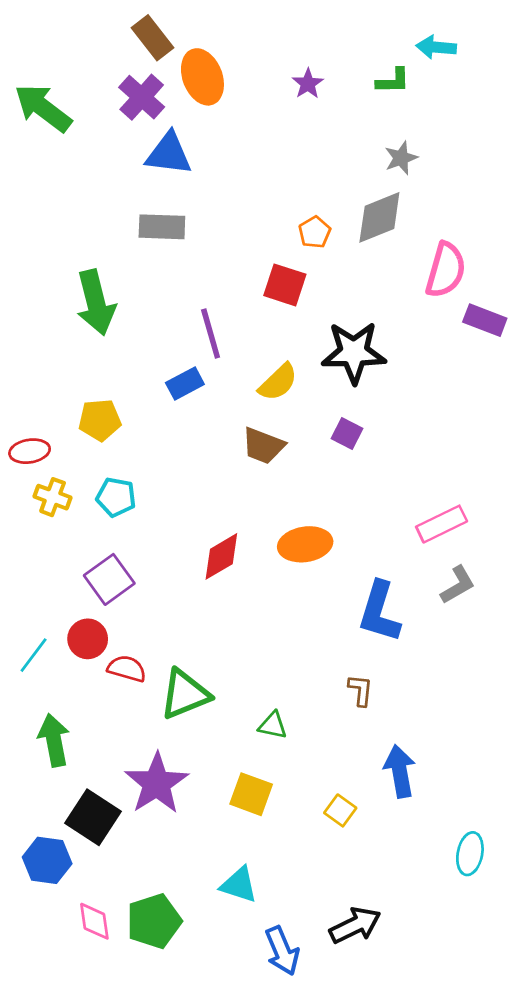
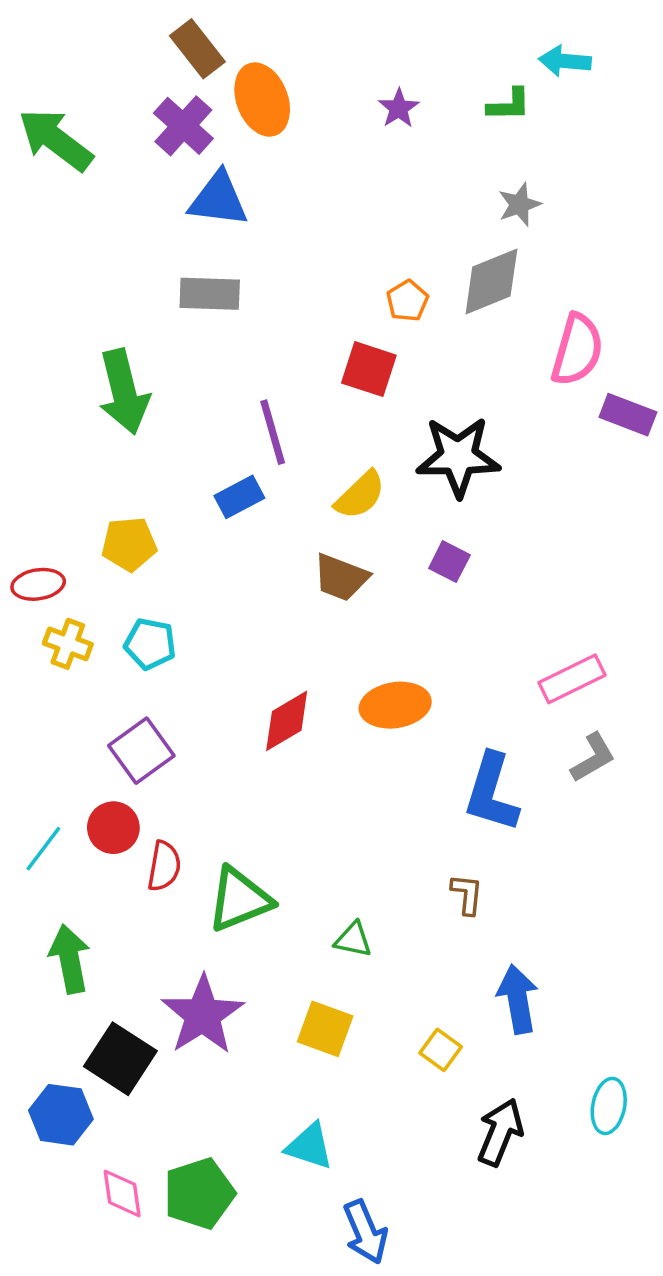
red semicircle: (127, 669) -> (164, 866), turned 84
black arrow: (355, 925) -> (500, 1132), moved, turned -42

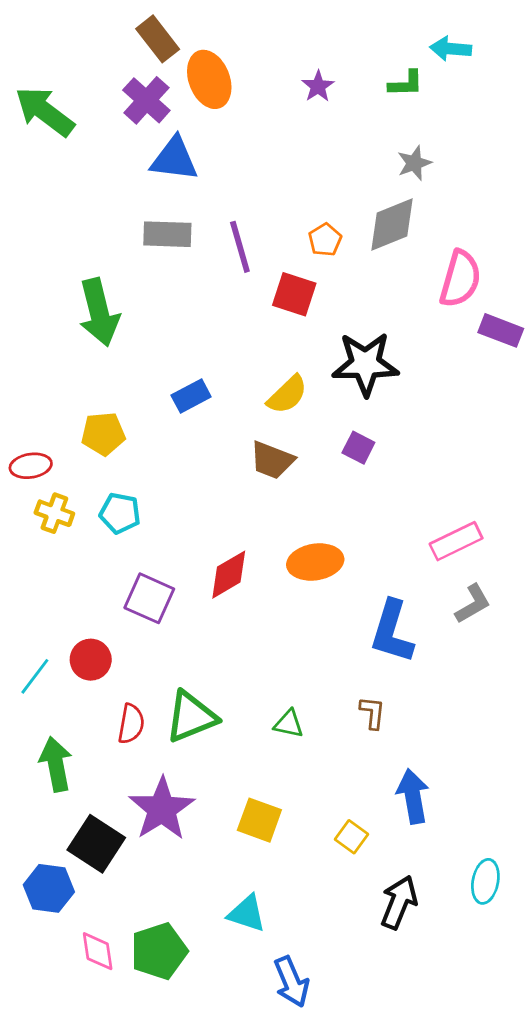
purple line: (273, 432) -> (240, 247), moved
purple square: (141, 751) -> (149, 598), moved, turned -30
red semicircle: (164, 866) -> (131, 724), moved
green triangle: (353, 940) -> (289, 724), moved

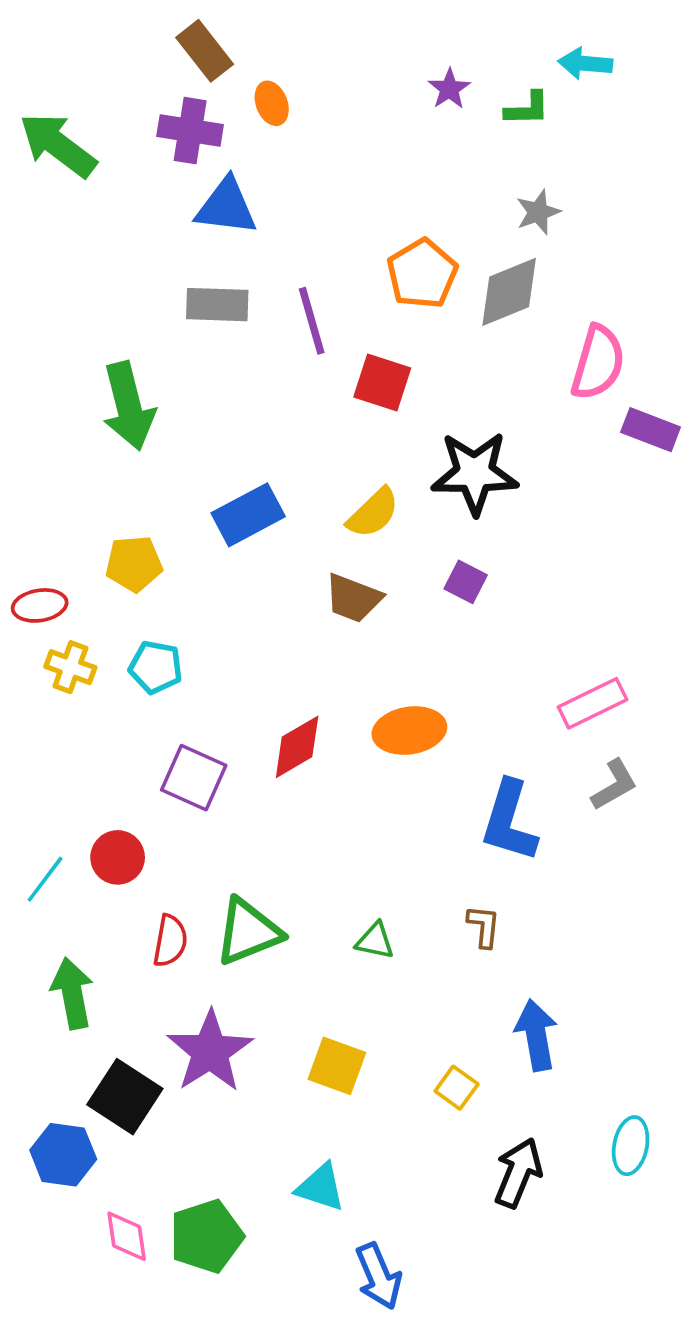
orange ellipse: (209, 79) -> (272, 103), size x0.6
purple star: (318, 86) -> (449, 89), moved
purple cross: (146, 100) -> (190, 131), turned -33
orange pentagon: (325, 240) -> (422, 274), moved, size x1.6
blue rectangle: (191, 396) -> (248, 515), size x1.4

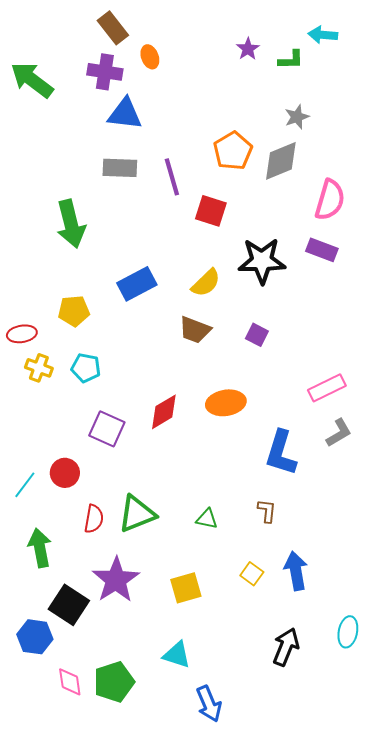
purple rectangle: (651, 430) -> (322, 250), moved
purple square: (466, 582) -> (257, 335), moved
yellow square: (337, 1066) -> (186, 588), turned -36
yellow square: (457, 1088) -> (252, 574), moved

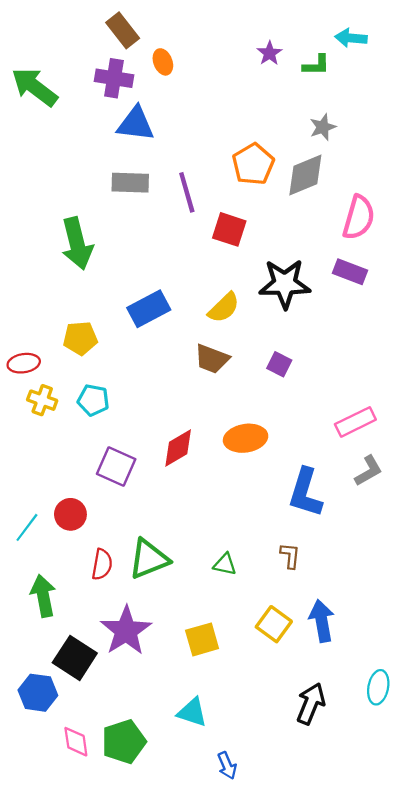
yellow square: (252, 574) -> (274, 624), size x1.4
blue arrow: (209, 704) -> (227, 766), size x0.7

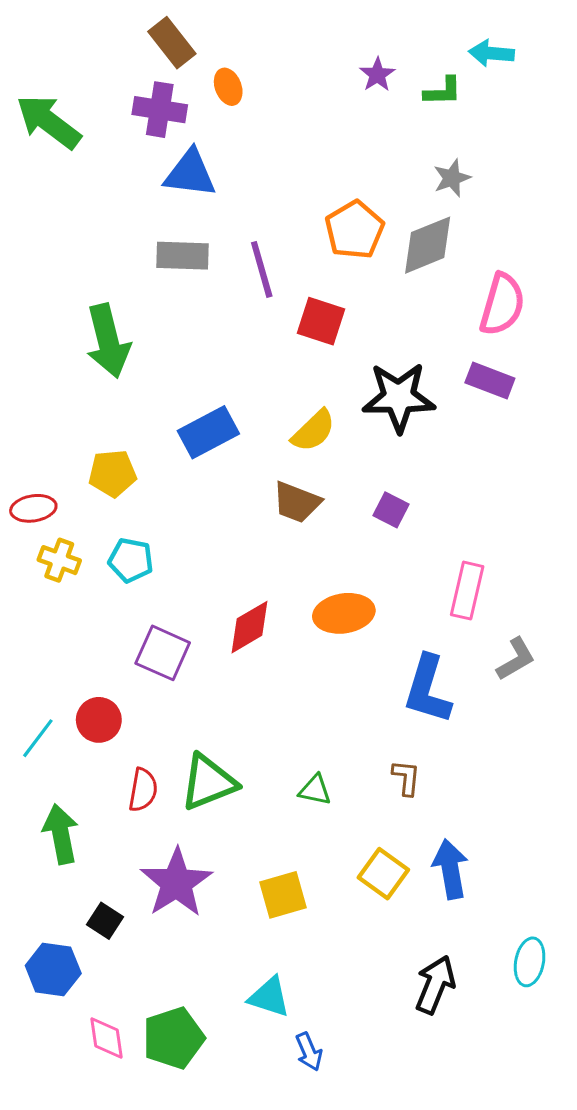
pink rectangle: (355, 422) -> (467, 591), moved, turned -51
black square: (75, 658) -> (105, 921), size x0.6
blue arrow: (227, 766) -> (309, 1052), moved

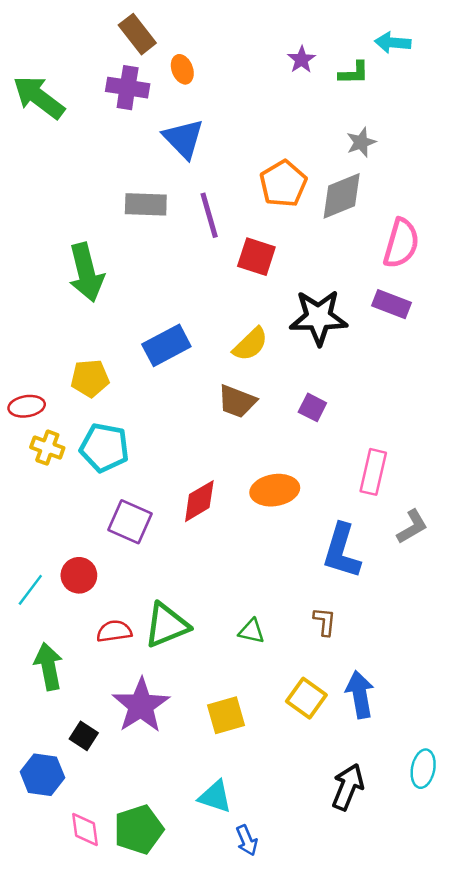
blue triangle: (190, 174) -> (184, 139), moved, turned 39
cyan pentagon: (131, 560) -> (104, 448), size x1.4
red semicircle: (143, 790) -> (114, 631), turned -108

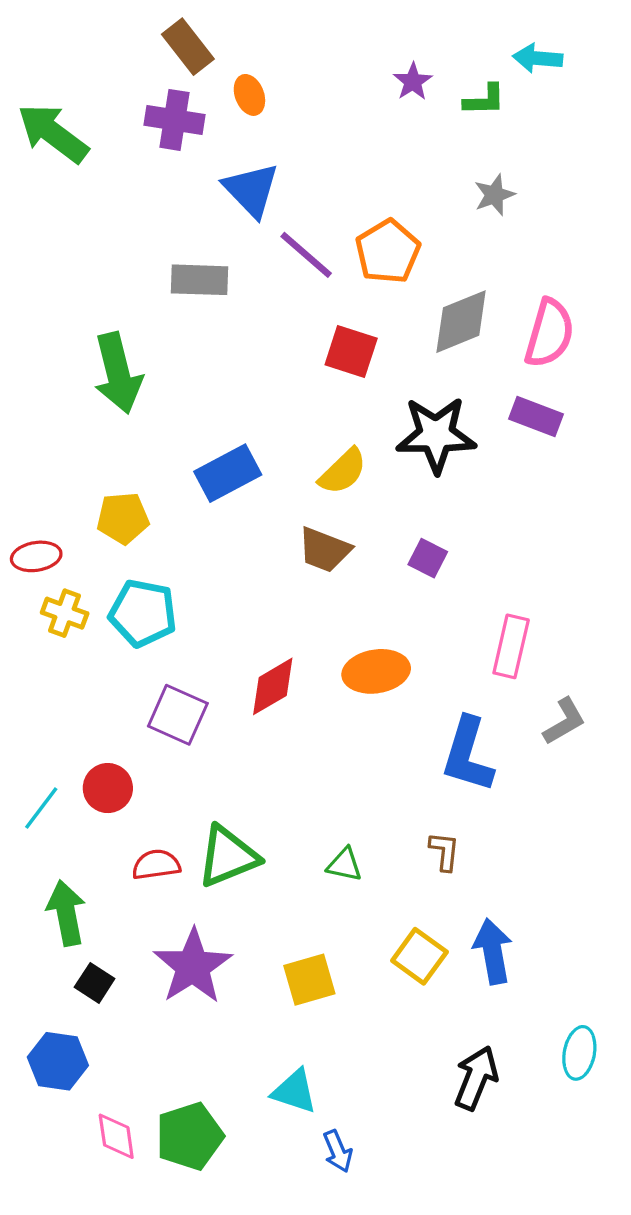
gray diamond: (342, 196) -> (461, 322), moved
purple line: (209, 215) -> (306, 255), moved, turned -33
black square: (84, 736) -> (95, 983), moved

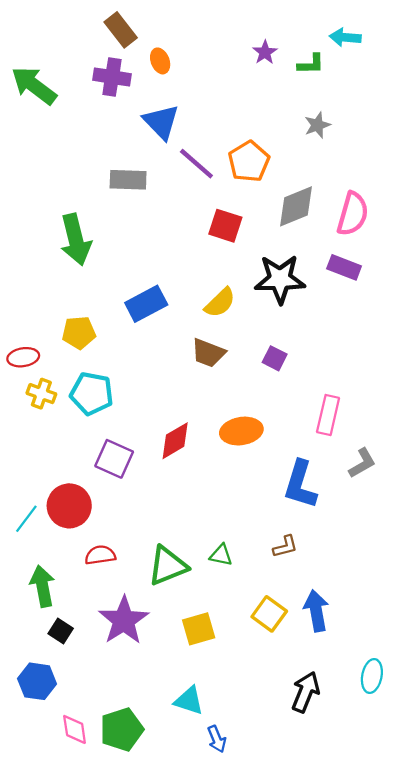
red circle: (108, 788) -> (69, 506), size x1.4
brown L-shape: (444, 851) -> (285, 547), turned 70
green triangle: (228, 856) -> (168, 566), moved

